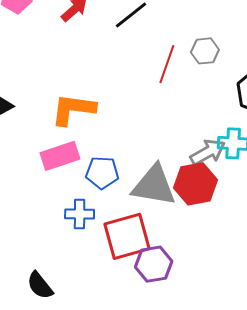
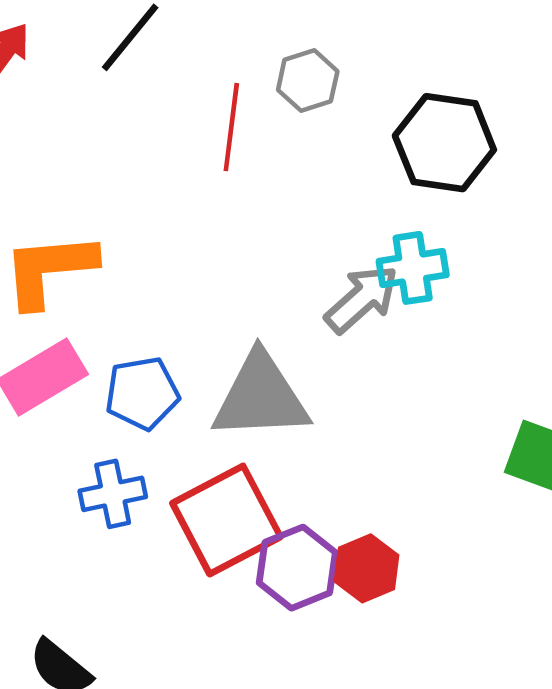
red hexagon: (195, 184) -> (367, 568), moved, size x0.7

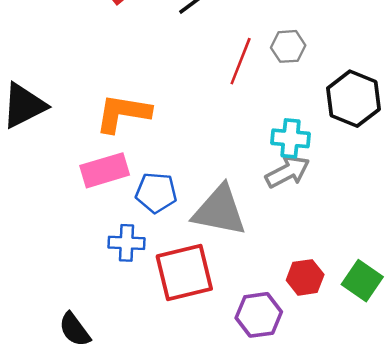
cyan cross: (413, 268) -> (290, 138), moved
purple hexagon: (297, 568) -> (259, 315), moved
red hexagon: (367, 568) -> (305, 277), moved

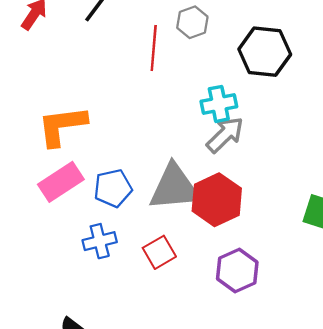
red square: (184, 272) -> (159, 252), size x0.6
red hexagon: (305, 277) -> (217, 200), moved, size x1.5

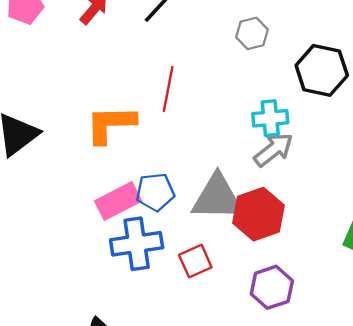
red line: (154, 48) -> (168, 89), moved
pink rectangle: (61, 182) -> (118, 201), moved
blue cross: (100, 241) -> (137, 244), size x1.5

